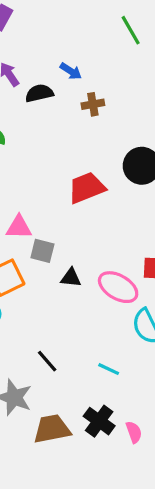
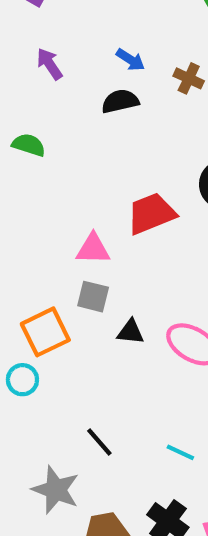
black semicircle: (39, 93) -> (120, 101), moved
brown cross: (93, 104) -> (189, 78), moved, turned 35
pink triangle: (19, 227) -> (93, 249), moved

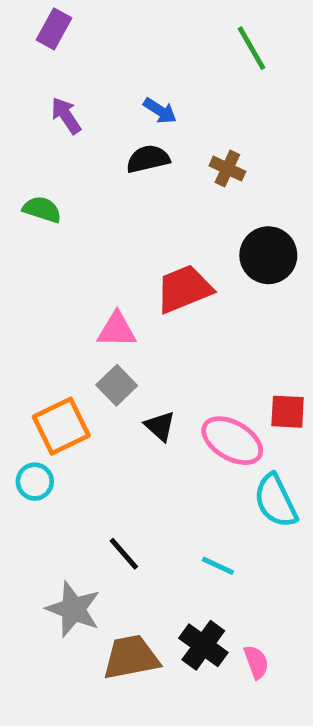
brown cross: (189, 78) -> (227, 169), moved
gray square: (93, 297) -> (117, 385), turned 32
black triangle: (131, 332) -> (160, 426), turned 36

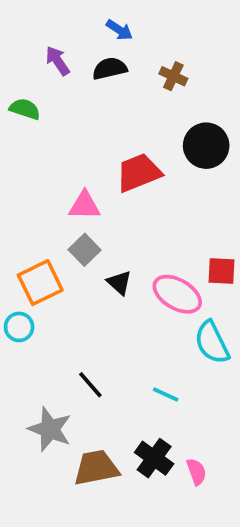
purple arrow: (66, 116) -> (58, 61), moved

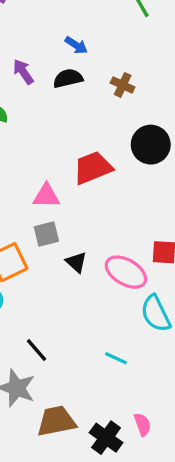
gray square: (85, 250) -> (46, 234), turned 30
black line: (90, 385) -> (36, 350), moved
black cross: (154, 458) -> (106, 438), moved

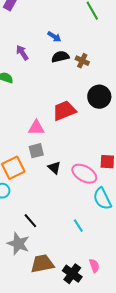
black semicircle: (68, 78) -> (60, 57), moved
cyan line: (116, 358) -> (78, 226), turned 32

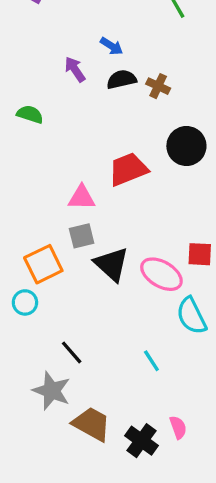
purple arrow: (22, 53) -> (75, 69), moved
black triangle: (54, 168) -> (112, 264), size x1.6
brown trapezoid: (42, 264) -> (92, 424), turned 40

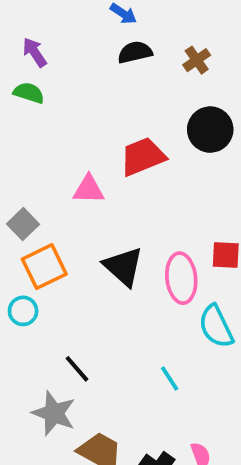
purple arrow: (75, 69) -> (35, 52), moved
brown cross: (158, 86) -> (197, 60), moved, turned 30
gray square: (82, 236) -> (23, 224), moved, turned -30
pink ellipse: (161, 274) -> (181, 278), turned 54

